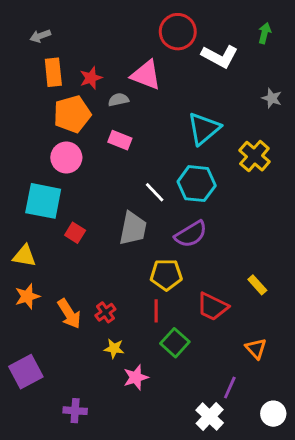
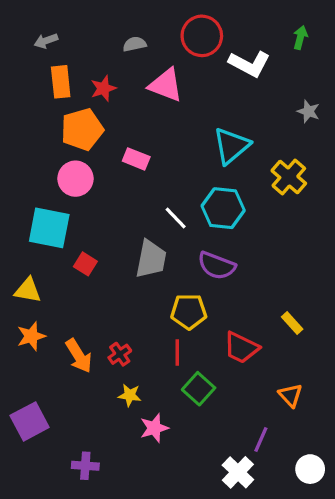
gray semicircle: (118, 100) -> (135, 44), moved
purple semicircle: (191, 234) -> (217, 266), turned 52

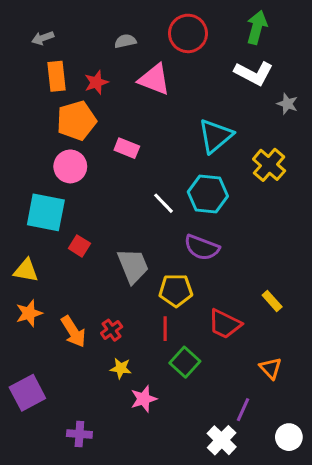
green arrow: (300, 38) -> (257, 27), moved, size x1.5
white L-shape: (249, 64) -> (254, 73), moved
gray trapezoid: (151, 259) -> (133, 266), moved, turned -33

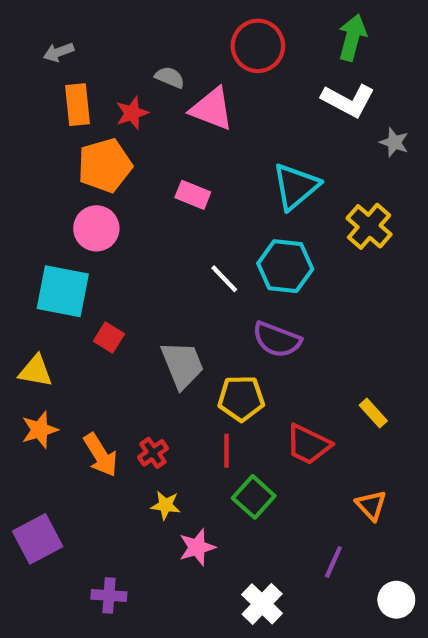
gray semicircle: (125, 41) -> (170, 77), moved, turned 35
pink rectangle: (127, 148) -> (193, 195), moved
white cross: (222, 440) -> (262, 604), moved

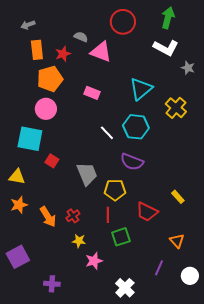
green square: (254, 497) -> (121, 237), turned 30
white circle: (396, 600) -> (190, 276), moved

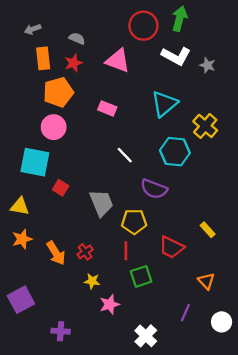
green arrow: (168, 18) -> (180, 19), moved
gray semicircle: (81, 37) -> (77, 38), moved
white L-shape: (166, 48) -> (176, 56), moved
gray star: (188, 68) -> (208, 65), moved
cyan hexagon: (136, 127) -> (175, 152), moved

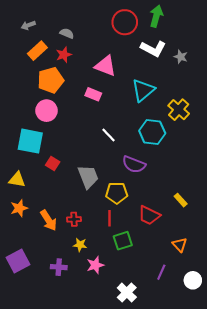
orange rectangle: (43, 58) -> (37, 51), turned 54
pink triangle: (118, 61) -> (105, 66), moved
red cross: (85, 252) -> (74, 219), turned 32
purple cross: (61, 331) -> (59, 267), moved

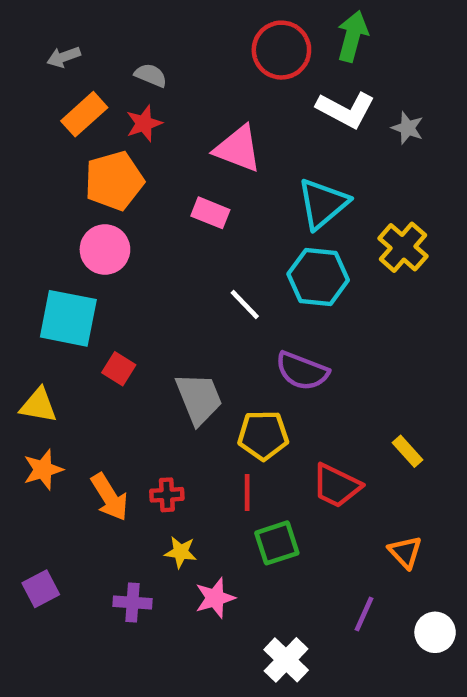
cyan hexagon: (152, 132) -> (318, 277), moved
purple square: (18, 261) -> (41, 589), size x0.7

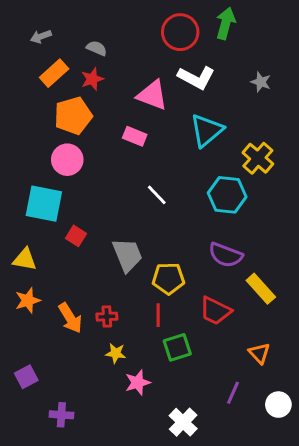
white L-shape: (346, 110) -> (196, 78), moved
cyan hexagon: (318, 277) -> (227, 195), moved
purple semicircle: (302, 371) -> (226, 255), moved
yellow rectangle: (408, 451) -> (261, 289), size x1.5
purple cross: (132, 603) -> (61, 415), moved

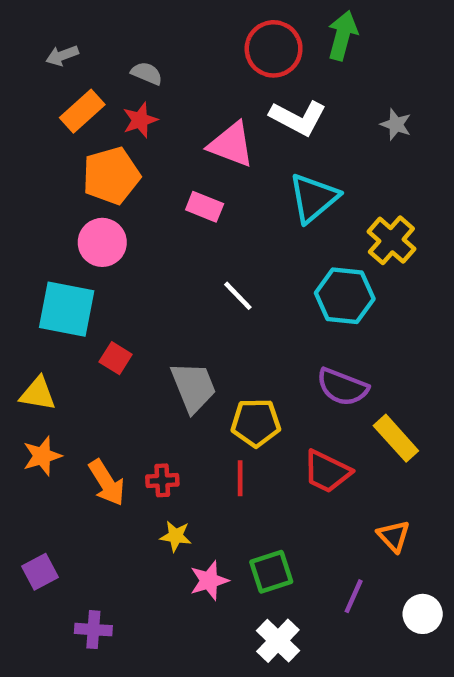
green square: (177, 347) -> (271, 572), moved

